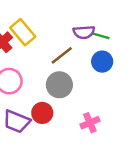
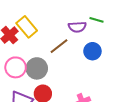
green line: (101, 36) -> (97, 20), moved
gray circle: (59, 85) -> (37, 68), moved

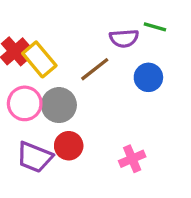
yellow rectangle: (27, 27) -> (39, 59), moved

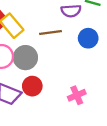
brown line: (95, 69) -> (51, 33), turned 30

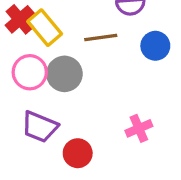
red circle: (32, 86) -> (78, 153), moved

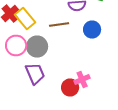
purple trapezoid: (40, 127) -> (35, 74), moved, turned -135
red circle: (78, 153) -> (70, 88), moved

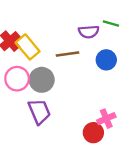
pink cross: (82, 80) -> (106, 119), moved
red circle: (70, 88) -> (93, 133), moved

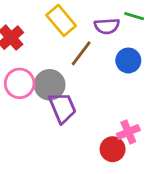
yellow rectangle: (28, 47) -> (61, 20), moved
brown line: (68, 54) -> (81, 53), turned -45
purple trapezoid: (39, 112) -> (62, 108), moved

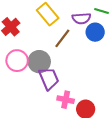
blue circle: (128, 60) -> (95, 32), moved
pink cross: (128, 132) -> (66, 100), moved, turned 35

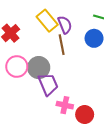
purple semicircle: (81, 18) -> (65, 25), moved, turned -108
brown line: (62, 38) -> (62, 45), turned -48

